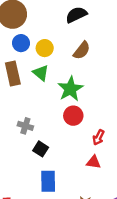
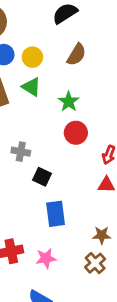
green star: (70, 89) -> (69, 102), size x0.7

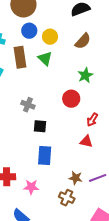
green star: (69, 102) -> (85, 75), moved
black square: (42, 177) -> (40, 126), turned -32
brown cross: (95, 263) -> (67, 198), turned -35

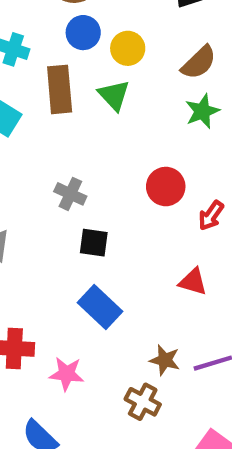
green star: (85, 75) -> (202, 111), moved
red arrow: (92, 120) -> (211, 216), moved
blue rectangle: (45, 156) -> (100, 307), turned -54

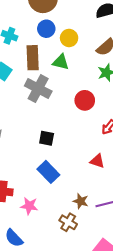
green triangle: (114, 95) -> (61, 62), turned -36
red circle: (166, 187) -> (85, 100), moved
gray cross: (70, 194) -> (38, 89), moved, size x1.6

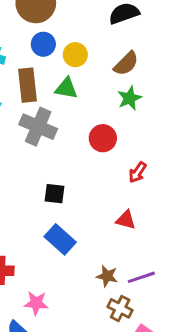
pink star: (29, 206) -> (36, 303), moved
brown cross: (68, 222) -> (120, 308), moved

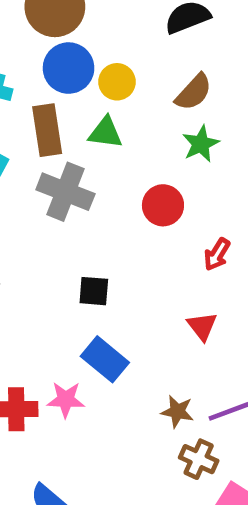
blue circle: (43, 44) -> (69, 68), size x1.4
red triangle: (126, 220) -> (202, 326), turned 40
pink star: (36, 303) -> (66, 400), moved

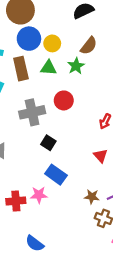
green star: (201, 144) -> (76, 66), moved
gray cross: (65, 192) -> (32, 112), moved, turned -30
red circle: (163, 205) -> (64, 100), moved
black square: (94, 291) -> (48, 143), turned 32

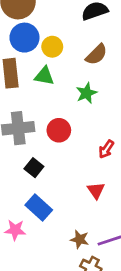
green star: (76, 66) -> (86, 93), moved
red circle: (64, 100) -> (59, 130), moved

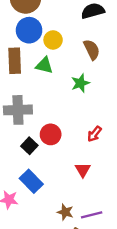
brown semicircle: (96, 55) -> (92, 50), turned -75
red circle: (59, 130) -> (51, 134), moved

